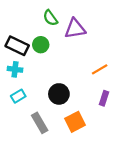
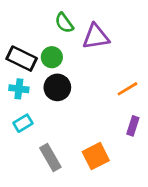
black circle: (59, 94) -> (57, 87), moved

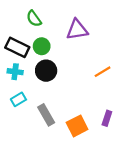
green semicircle: (64, 23) -> (34, 19), moved
purple rectangle: (133, 126) -> (107, 118), moved
gray rectangle: (50, 157) -> (46, 115), moved

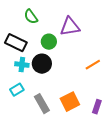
green circle: (42, 46) -> (49, 42), moved
cyan cross: (15, 72) -> (22, 65), moved
orange square: (77, 126) -> (70, 102), moved

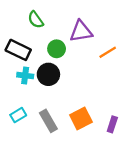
orange line: (93, 65) -> (108, 52), moved
cyan rectangle: (17, 90) -> (18, 115), moved

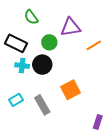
orange square: (81, 119) -> (71, 90), moved
purple rectangle: (112, 124) -> (98, 122), moved

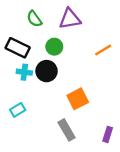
purple triangle: (71, 27) -> (70, 19), moved
gray rectangle: (42, 105) -> (67, 130), moved

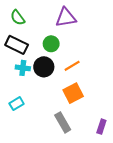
green semicircle: (34, 19) -> (18, 18), moved
orange line: (103, 50) -> (72, 66), moved

